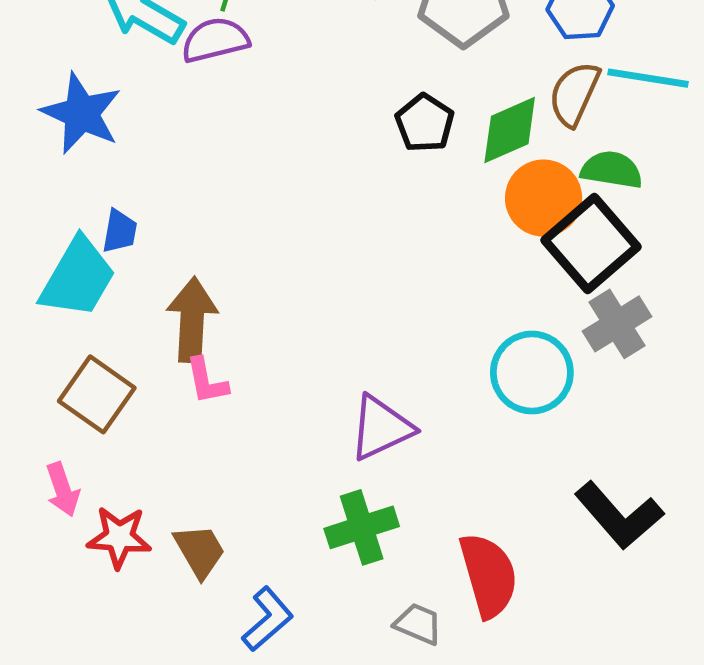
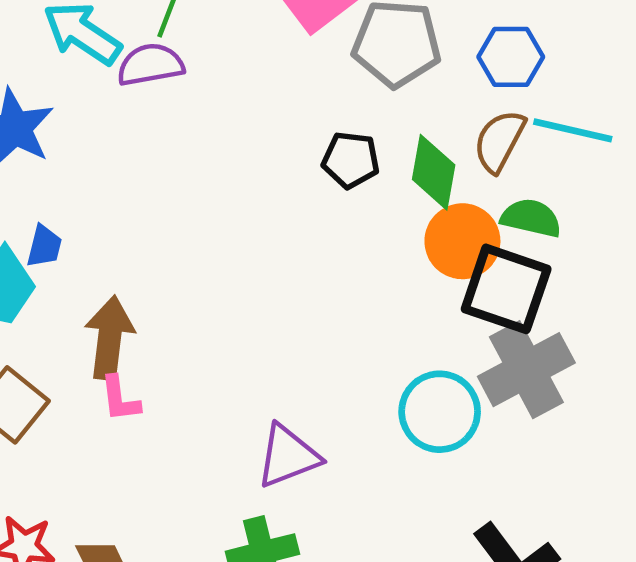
black pentagon: (425, 123) -> (351, 160), turned -30
green diamond: (510, 130) -> (434, 172), turned -60
black square: (591, 243) -> (506, 289), turned -34
gray cross: (617, 324) -> (526, 370), size x1.4

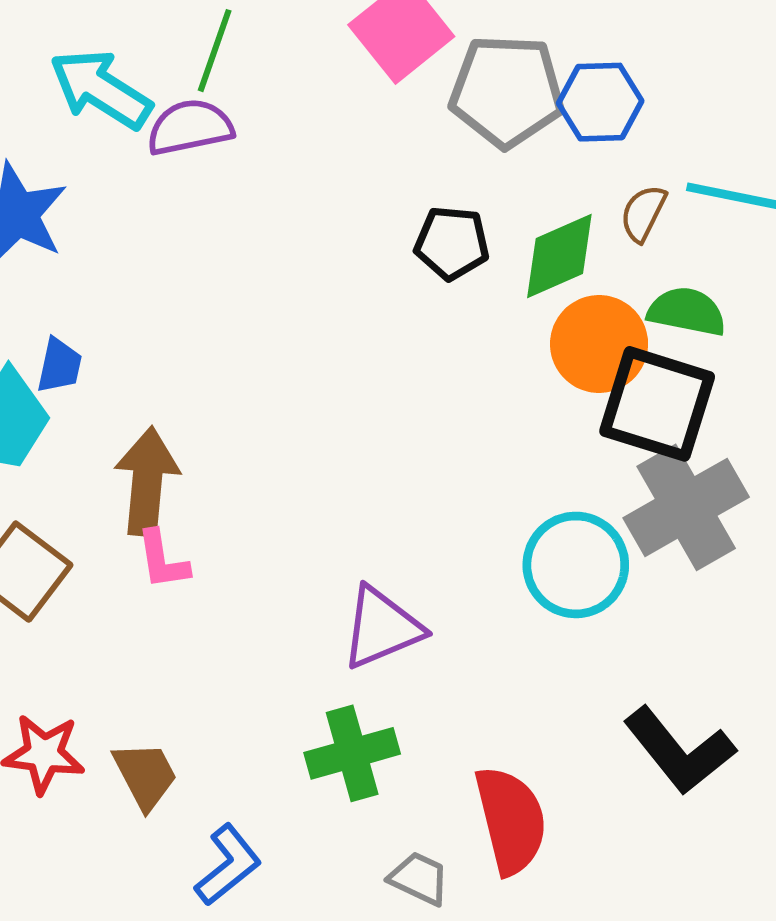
blue hexagon: (511, 57) -> (600, 102), moved
brown semicircle: (499, 141) -> (643, 213), size x0.7
green diamond: (434, 172) -> (559, 256), turned 58

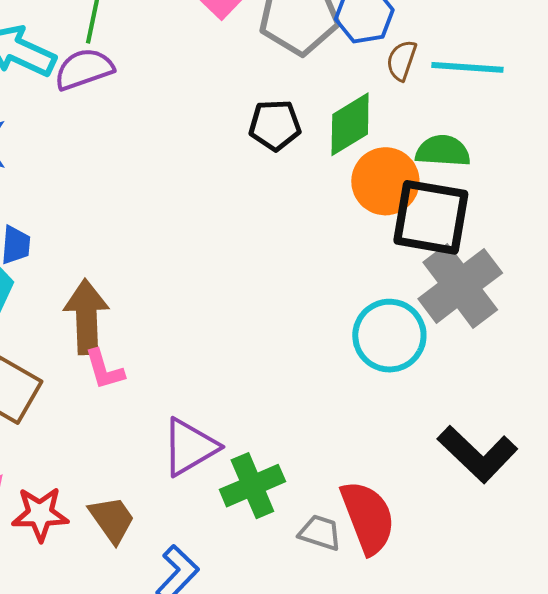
brown semicircle: (643, 213) -> (402, 60), moved
purple triangle: (382, 628) -> (190, 447), moved
gray trapezoid: (419, 878) -> (320, 533), moved

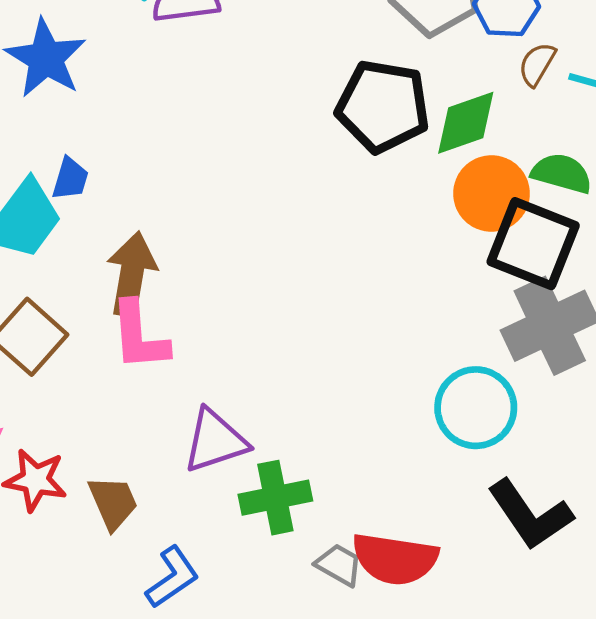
black pentagon: (275, 125) -> (383, 106), size x1.6
cyan circle: (389, 336) -> (476, 408), moved
pink L-shape: (104, 370) -> (139, 336), size x1.5
red semicircle: (368, 517) -> (395, 559), turned 108

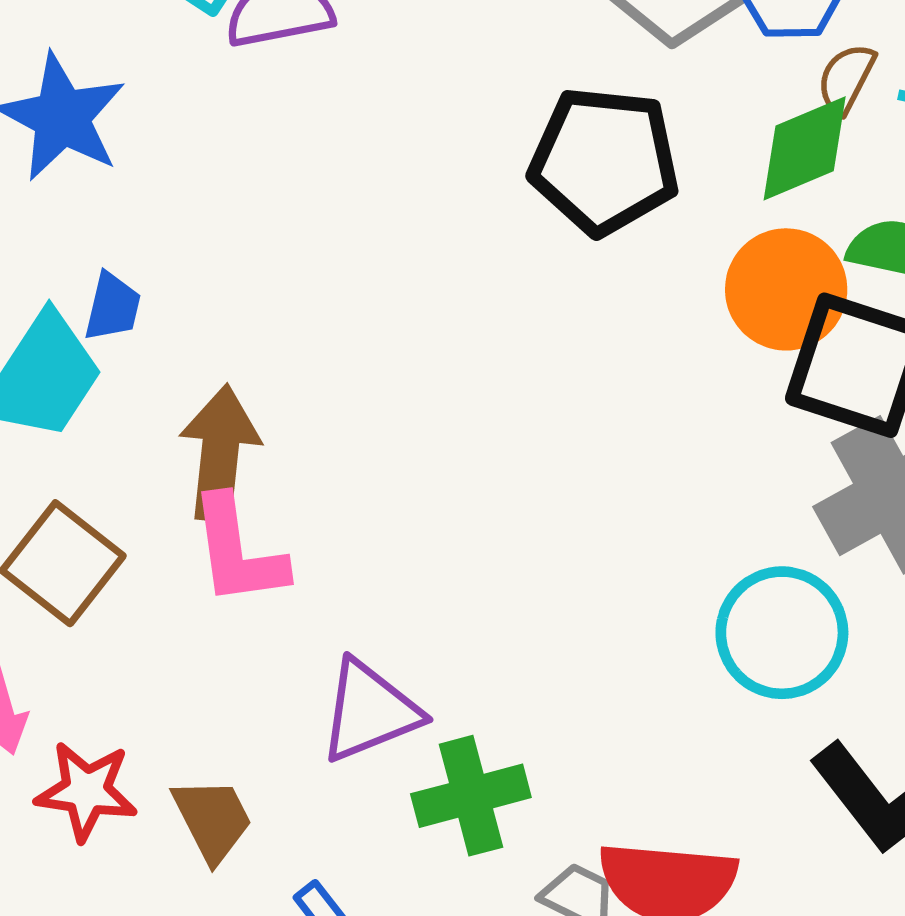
green diamond: (466, 123) -> (805, 148), moved

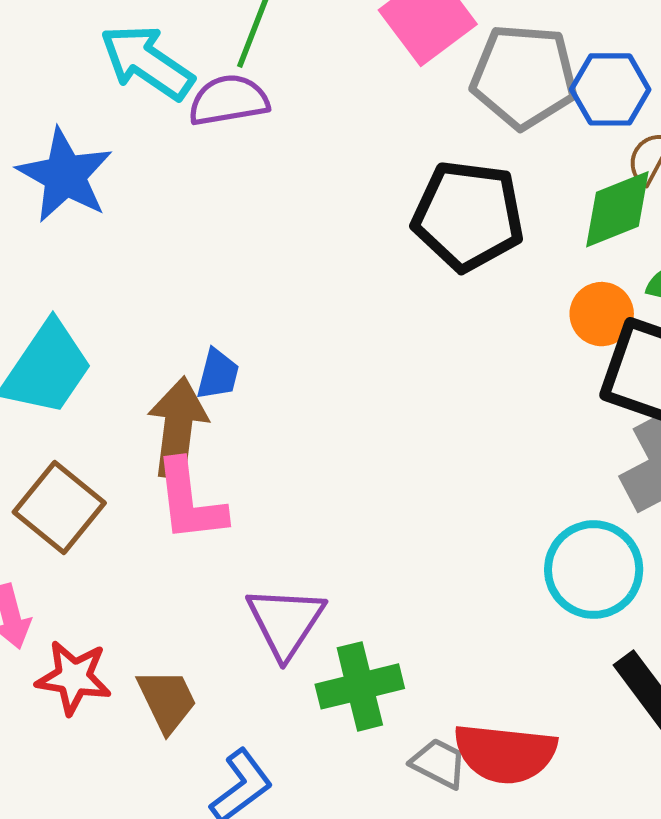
orange circle: (786, 289) -> (602, 314), size x0.7
blue trapezoid: (113, 307) -> (218, 374), moved
purple triangle: (369, 711) -> (285, 622), turned -36

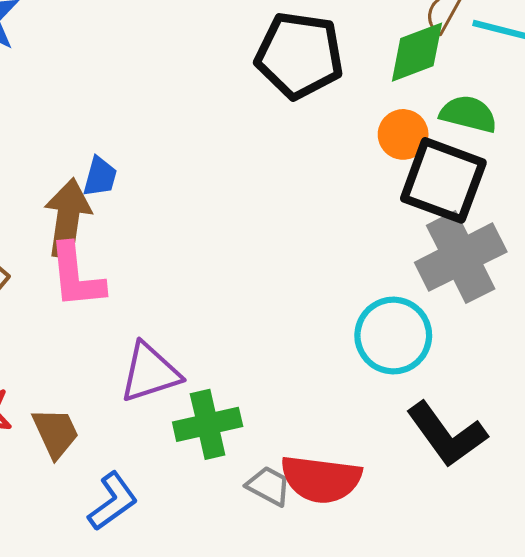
purple triangle: (285, 622) -> (150, 373), turned 38

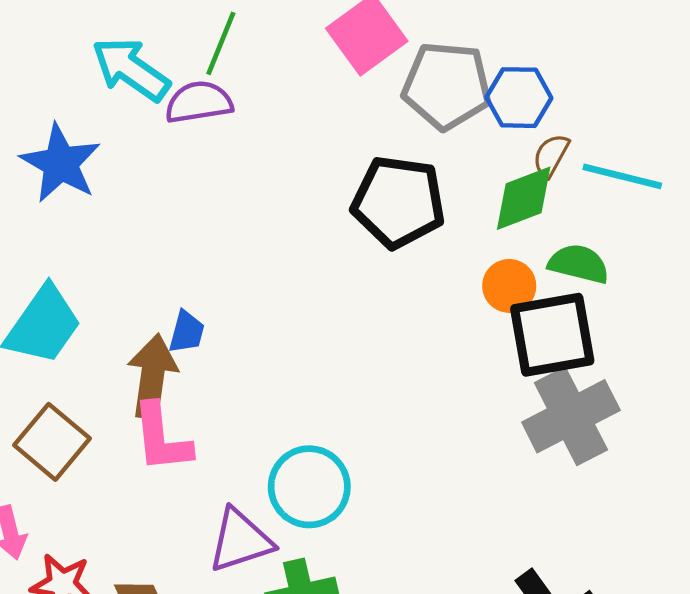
black square: (443, 180) -> (552, 335), turned -30
cyan circle: (393, 336) -> (309, 487), moved

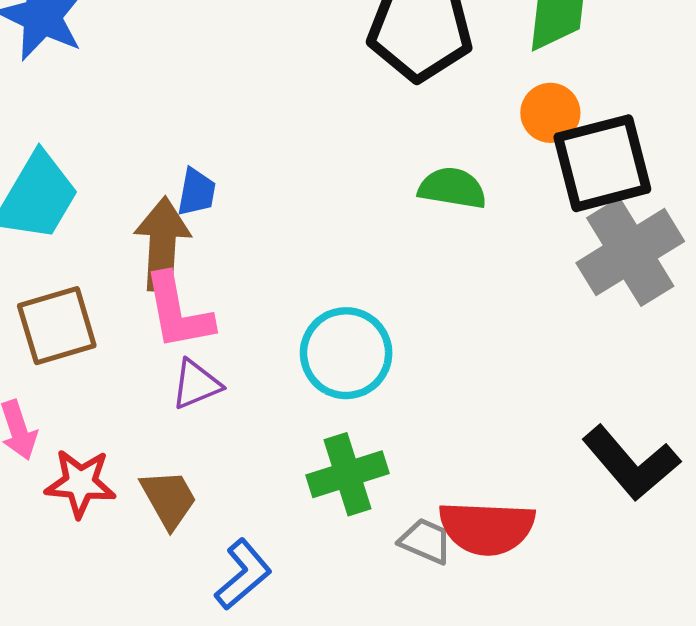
green semicircle: (579, 264) -> (452, 188), moved
brown square: (52, 442) -> (57, 326), turned 38
purple triangle: (240, 540) -> (196, 384), moved, size x0.7

